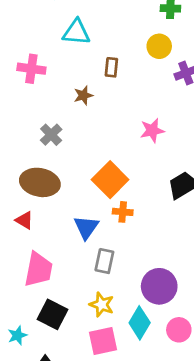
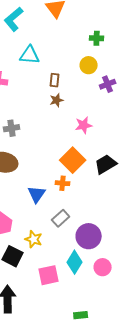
brown star: (83, 95) -> (57, 100), moved
gray cross: (51, 135) -> (12, 128), turned 35
orange square: (110, 180) -> (73, 160), moved
gray rectangle: (104, 261) -> (61, 218), moved, turned 36
yellow star: (102, 305) -> (34, 239), moved

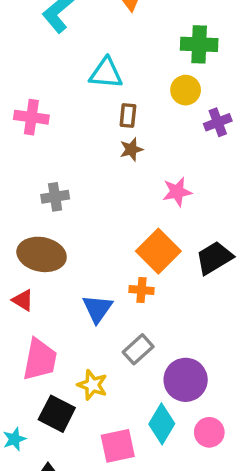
green cross: (97, 38) -> (199, 44), size x1.5
cyan triangle: (30, 55) -> (106, 73), moved

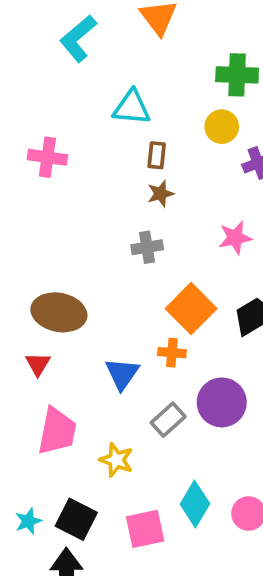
pink star: (177, 192) -> (235, 238), moved
gray cross: (55, 197) -> (147, 247), moved
red triangle: (23, 300) -> (38, 364), turned 30
purple circle: (186, 380) -> (222, 402), moved
black square: (57, 414) -> (76, 519), moved

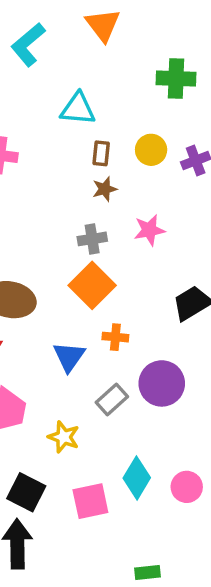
yellow circle: (222, 127) -> (151, 150), moved
pink star: (235, 238) -> (149, 230), moved
orange square: (191, 309) -> (92, 285), moved

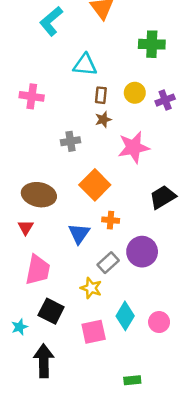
pink star: (149, 230) -> (134, 147), size x1.5
gray cross: (92, 239) -> (70, 141), moved
yellow star: (64, 437) -> (91, 288), moved
black square: (26, 492) -> (51, 311), moved

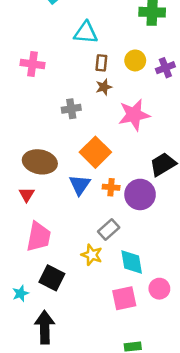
blue triangle: (79, 233) -> (80, 185), moved
purple circle: (142, 252) -> (140, 194), moved
cyan diamond: (125, 316) -> (132, 262), moved, turned -40
pink square: (94, 332) -> (124, 298), moved

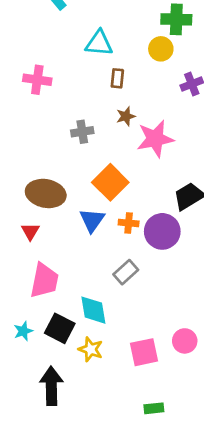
yellow circle: (135, 60) -> (161, 49), moved
brown star: (104, 87) -> (126, 116), moved
yellow star: (92, 255) -> (91, 349), moved
cyan diamond: (132, 262) -> (93, 310), moved
cyan star: (21, 293) -> (23, 331), moved

